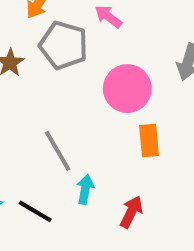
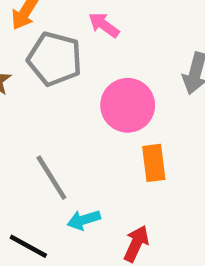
cyan arrow: (85, 189) -> (84, 220), turned -116

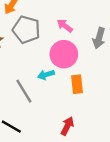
pink arrow: (104, 25) -> (65, 26), moved
cyan arrow: (84, 220) -> (46, 75), moved

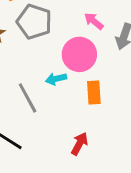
pink arrow: (65, 26) -> (94, 21), moved

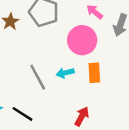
cyan arrow: (56, 79) -> (65, 73), moved

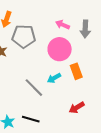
red arrow: (82, 116) -> (77, 108), turned -133

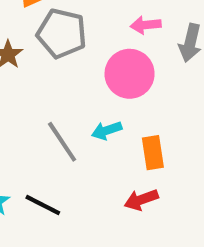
pink arrow: (63, 25) -> (146, 25), turned -40
orange rectangle: (76, 71) -> (153, 153), moved

